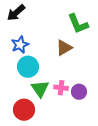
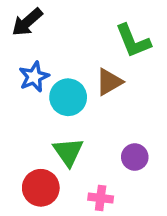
cyan circle: (28, 67) -> (68, 97), moved
pink cross: (61, 88) -> (101, 198), moved

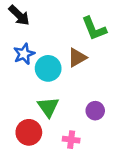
black arrow: (27, 22) -> (19, 15), turned -95

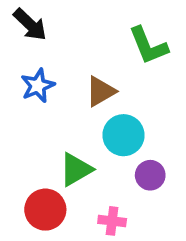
brown triangle: (77, 58) -> (101, 91), moved
cyan circle: (48, 68) -> (124, 135), moved
green triangle: (48, 107) -> (76, 169), turned 35

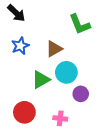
green triangle: (76, 169) -> (41, 80), moved

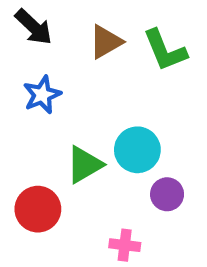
brown triangle: (54, 49) -> (106, 42), moved
red circle: (24, 112) -> (38, 209), moved

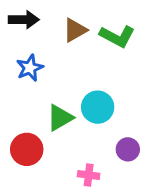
black arrow: (34, 27) -> (24, 20), turned -44
green L-shape: (165, 50) -> (117, 36), turned -40
purple circle: (167, 194) -> (128, 149), moved

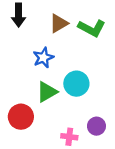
black arrow: (24, 20) -> (19, 15), turned 90
blue star: (30, 68) -> (43, 58), moved
purple circle: (128, 149) -> (96, 126), moved

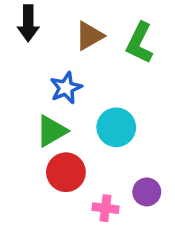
green L-shape: (92, 28) -> (140, 43), turned 88
green triangle: (47, 92) -> (52, 131), moved
red circle: (21, 117) -> (66, 172), moved

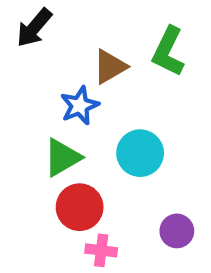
black arrow: (28, 23) -> (34, 28), turned 40
brown triangle: (89, 36) -> (110, 67), moved
pink cross: (105, 208) -> (101, 250), moved

